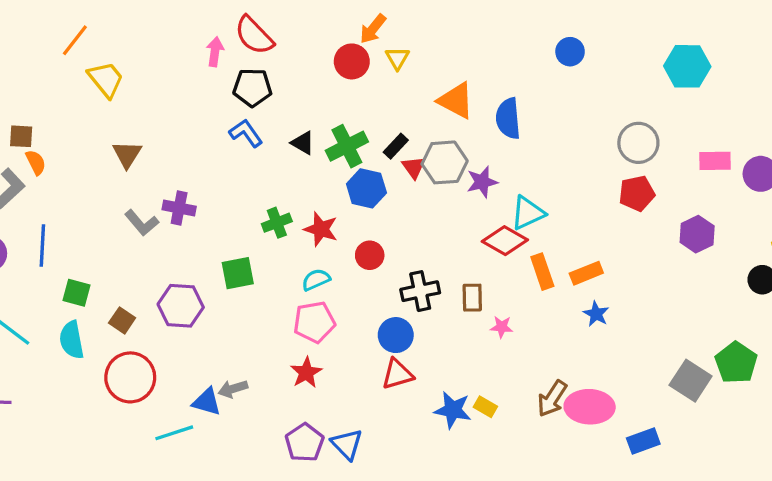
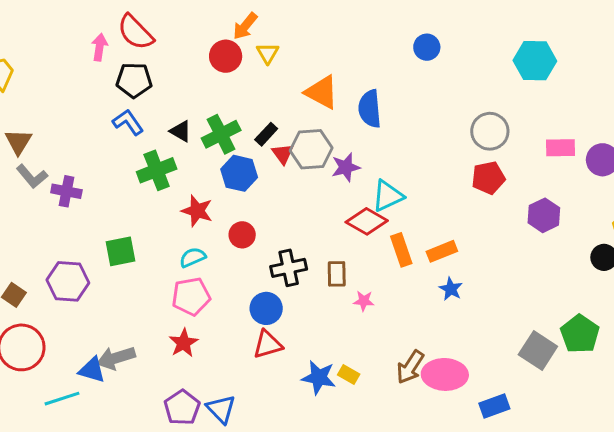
gray L-shape: (142, 223) -> (32, 176), moved
green cross: (277, 223) -> (157, 170), moved, size x1.4
gray arrow: (233, 389) -> (116, 358), size x1.4

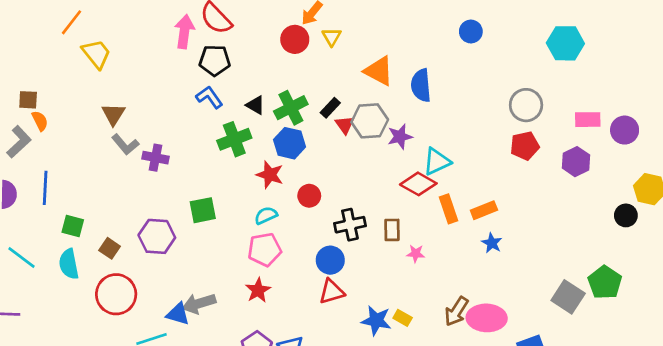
pink arrow: (99, 47) -> (184, 32), size x1.4
blue hexagon: (239, 173) -> (290, 143), moved
purple hexagon: (544, 215) -> (576, 162), moved

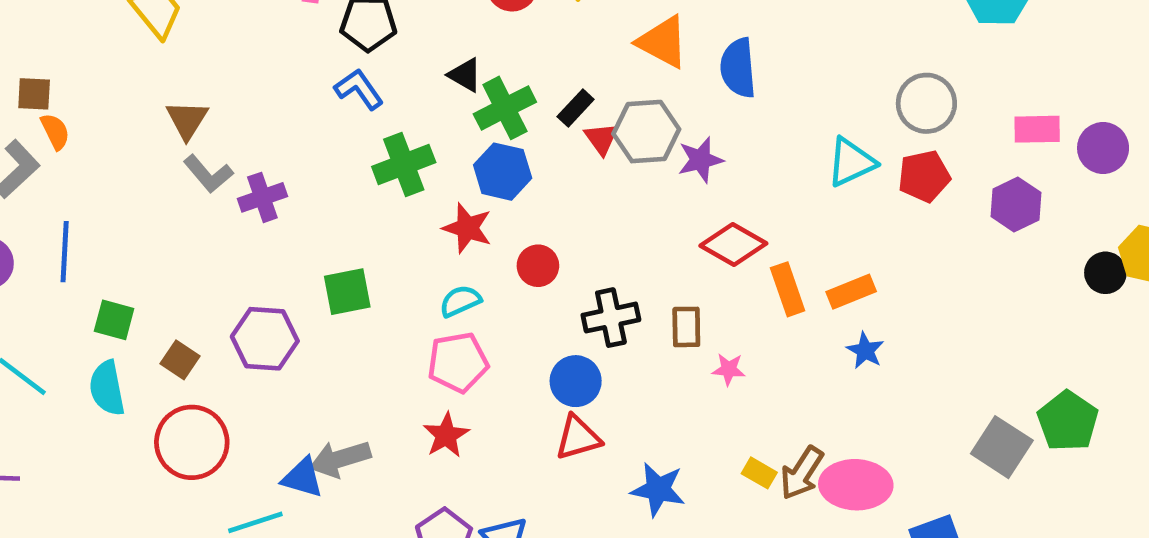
black triangle: (255, 105) -> (465, 75), moved
purple cross: (156, 158) -> (262, 197), turned -30
cyan triangle: (437, 162) -> (851, 162), moved
black circle: (626, 215) -> (1105, 273), moved
yellow rectangle: (403, 318) -> (759, 473), moved

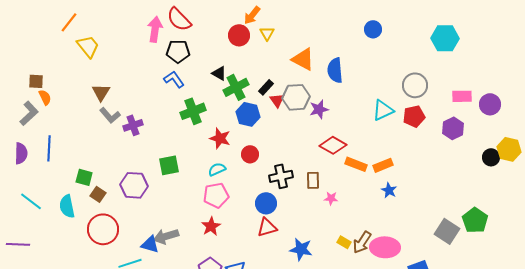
blue hexagon: (503, 172) -> (248, 114), moved
orange rectangle: (788, 289) -> (356, 164), turned -50
green square: (114, 320) -> (84, 177), moved

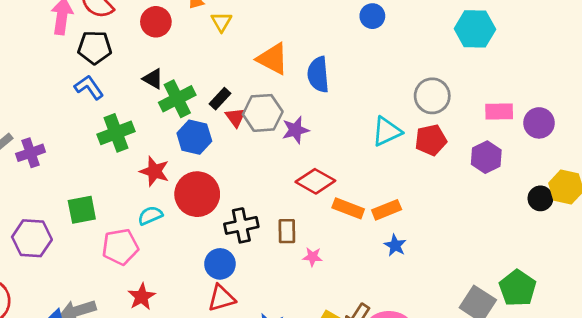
red circle: (239, 35) -> (156, 22), moved
red circle: (250, 154) -> (197, 194), size x1.8
pink pentagon: (216, 195) -> (120, 247), moved

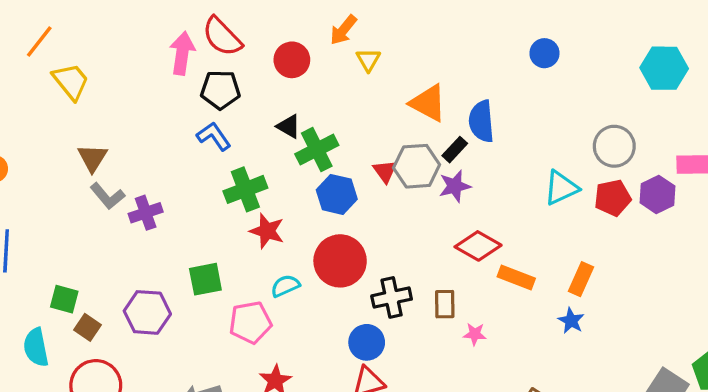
black rectangle: (220, 99) -> (455, 150), moved
purple hexagon: (486, 157) -> (657, 194), moved
red star: (154, 171) -> (267, 231), moved
orange rectangle: (387, 210) -> (581, 279), moved, turned -44

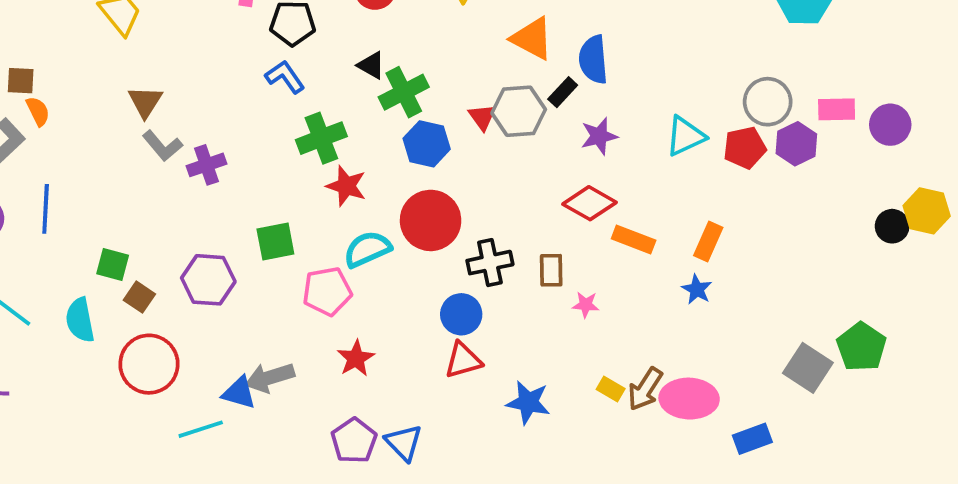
gray circle: (614, 146) -> (768, 102), moved
purple star: (455, 186) -> (599, 136), moved
cyan semicircle: (285, 286) -> (367, 249), size x1.4

